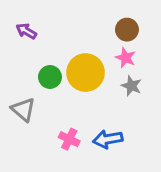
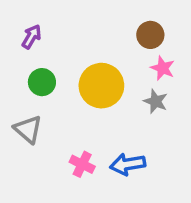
purple arrow: (26, 31) -> (31, 37), turned 90
pink star: (125, 58) -> (163, 68), moved
green circle: (50, 77) -> (42, 82), moved

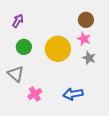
pink star: (163, 68) -> (84, 39), moved
pink cross: (82, 164) -> (35, 94), moved, turned 32

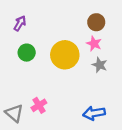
gray triangle: (16, 74) -> (14, 113), moved
blue arrow: (73, 94) -> (94, 113), moved

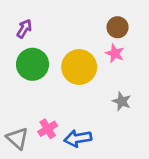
green circle: (27, 53) -> (33, 64), size x1.5
gray star: (100, 65) -> (122, 101), moved
blue arrow: (94, 113) -> (78, 138), moved

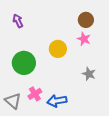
purple arrow: (24, 29) -> (18, 21), turned -56
green circle: (33, 64) -> (24, 63), moved
yellow circle: (79, 67) -> (58, 49), size x0.7

